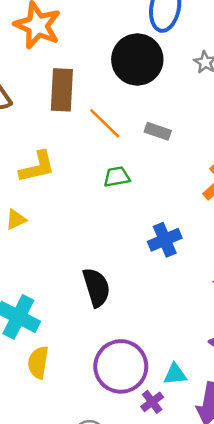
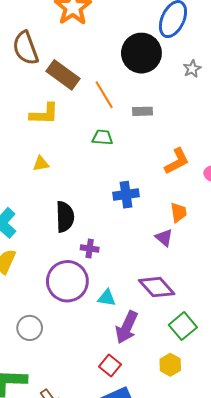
brown rectangle: (62, 90) -> (63, 75), moved, turned -72
gray rectangle: (158, 131) -> (142, 111), turned -36
yellow triangle: (16, 220) -> (41, 164), moved
purple cross: (152, 402) -> (90, 249), moved, turned 30

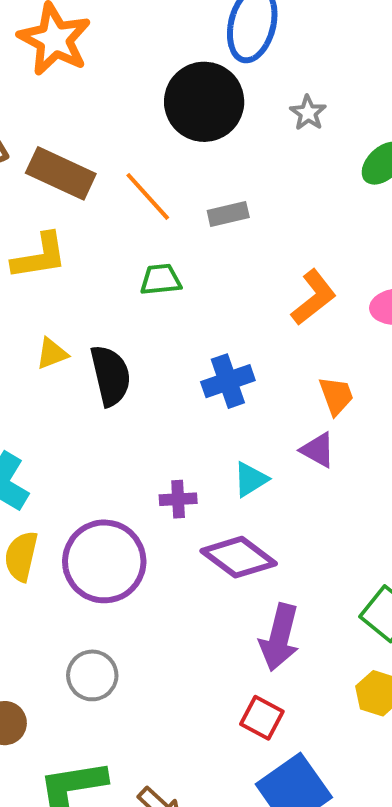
black semicircle: (65, 217) -> (111, 376), moved
purple circle: (67, 281) -> (104, 561), moved
purple diamond: (157, 287) -> (239, 557), moved
cyan triangle: (107, 298) -> (250, 479), moved, turned -30

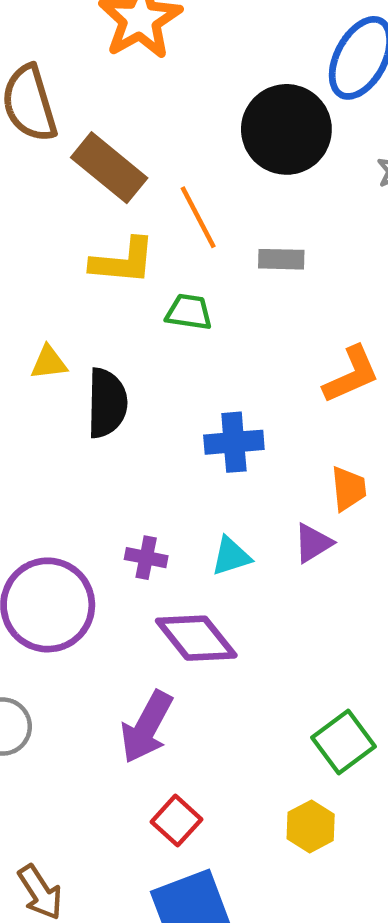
yellow L-shape: (39, 256) -> (123, 261), moved
purple triangle: (318, 450) -> (313, 543), turned 45
purple arrow: (279, 637) -> (147, 727), moved

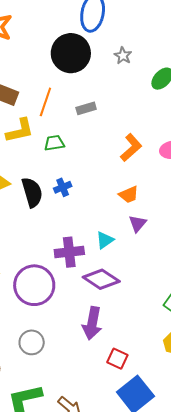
orange line: (198, 217) -> (45, 102), turned 64
blue cross: (234, 442) -> (63, 187), moved, size x0.7
orange trapezoid: (348, 489) -> (129, 195), moved, turned 90
purple cross: (146, 558) -> (69, 252), size x1.6

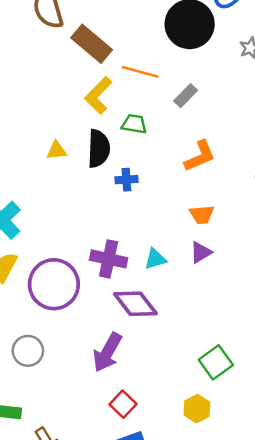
orange line: (45, 102) -> (140, 72), turned 68
gray rectangle: (86, 108) -> (186, 96), turned -48
yellow L-shape: (20, 131) -> (98, 95), turned 128
orange L-shape: (131, 148) -> (200, 156), moved
black semicircle: (32, 192) -> (99, 149), moved

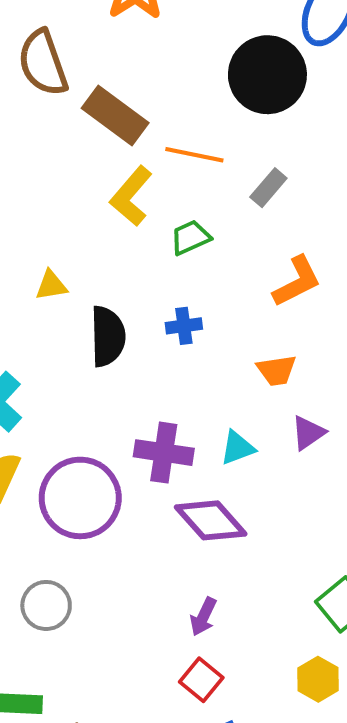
green trapezoid: (134, 124) -> (190, 237), turned -30
black semicircle: (99, 149) -> (108, 336), moved
yellow triangle: (57, 151) -> (51, 285), moved
orange trapezoid: (202, 215) -> (277, 370), moved
purple arrow: (107, 352) -> (203, 617), moved, size x0.6

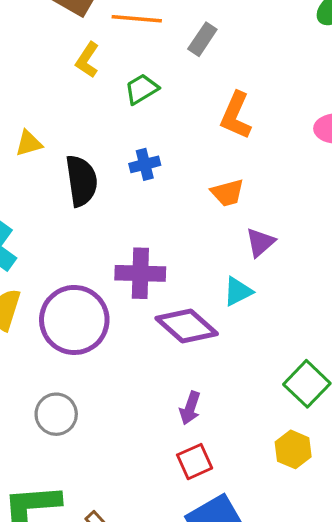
yellow L-shape: (131, 196) -> (87, 60), size x0.7
orange L-shape: (297, 281) -> (236, 116), turned 147
cyan triangle: (237, 448) -> (238, 291), moved
red square: (201, 680) -> (195, 462), turned 33

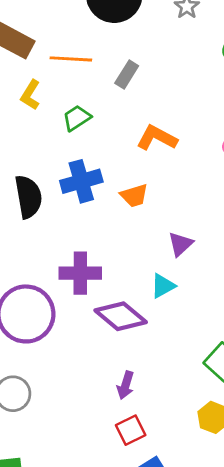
orange L-shape: (236, 116) -> (157, 138), turned 96
blue cross: (145, 164) -> (81, 181), size x1.6
orange trapezoid: (227, 193) -> (134, 196), moved

